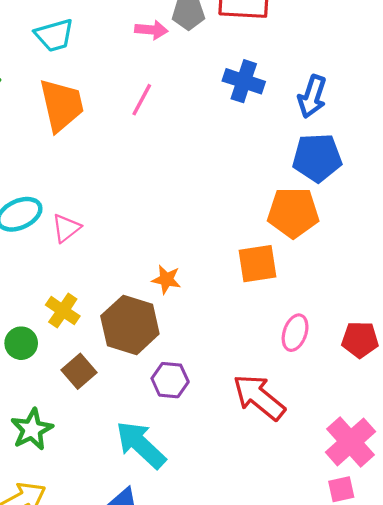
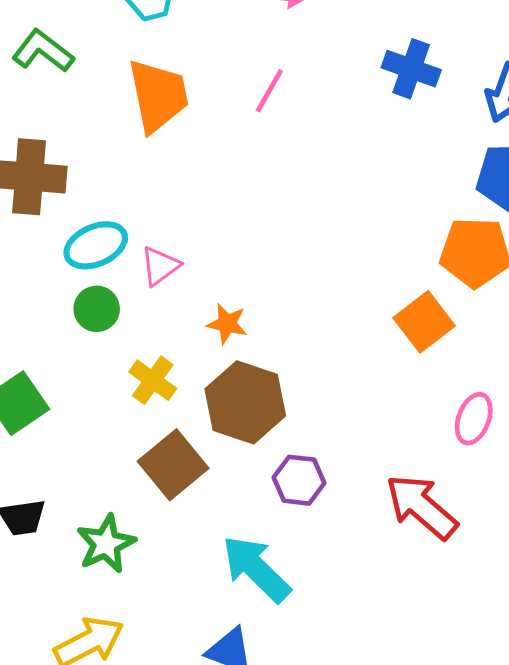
orange square: (257, 264) -> (424, 322), turned -30
orange star: (166, 279) -> (227, 324), moved
green circle: (21, 343) -> (97, 309), moved
brown square: (79, 371) -> (173, 465), size x1.4

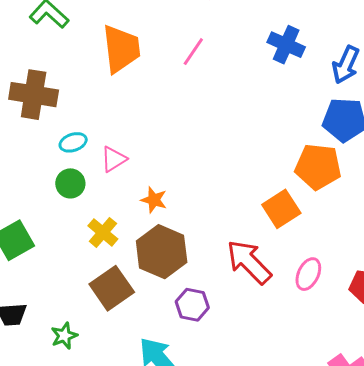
cyan ellipse: (96, 245) -> (73, 142), size x0.7
red arrow: (422, 507) -> (249, 262), moved
green star: (106, 544) -> (64, 336), size x0.7

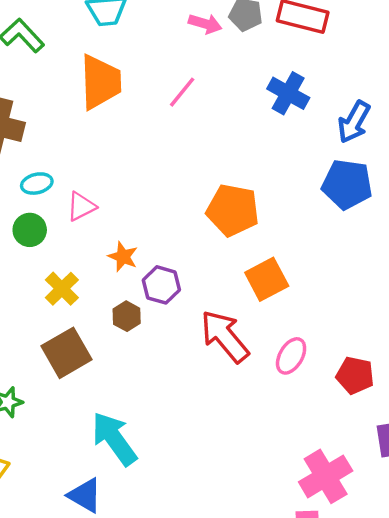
orange pentagon: (318, 167) -> (233, 210), moved
brown hexagon: (162, 252) -> (127, 316), size x0.5
purple hexagon: (192, 305) -> (161, 285), moved

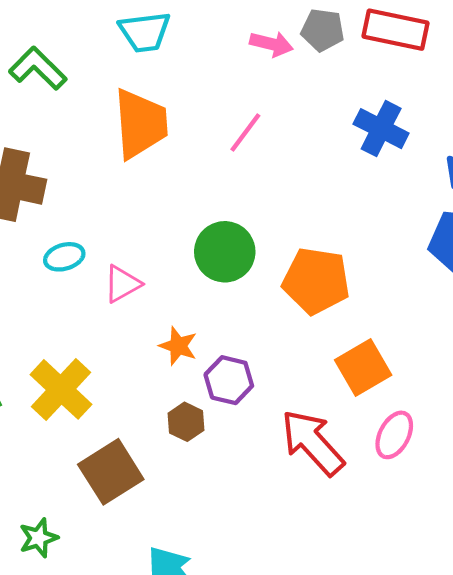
green circle: (30, 230) -> (225, 252), moved, size x1.4
yellow cross: (62, 289) -> (61, 389), moved, size x1.4
pink ellipse: (291, 356) -> (394, 435), moved

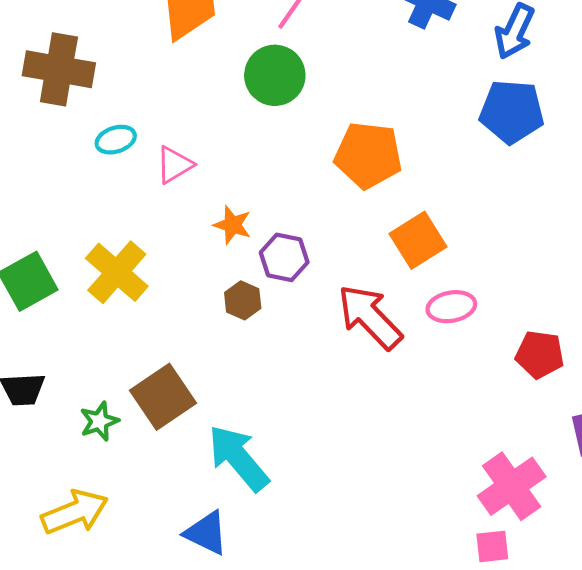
green circle: (225, 252) -> (275, 75), moved
pink ellipse: (394, 435) -> (451, 307), turned 54
brown square: (111, 472) -> (163, 397), moved

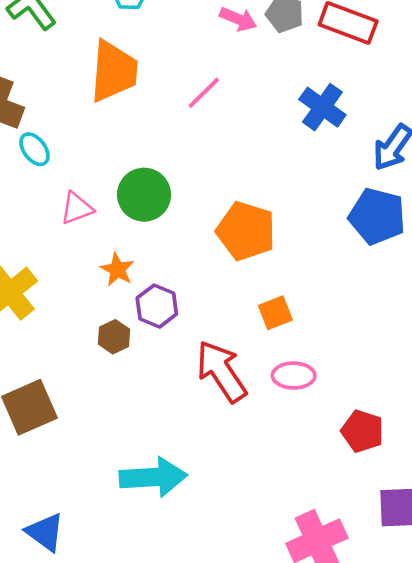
green circle: (275, 75) -> (144, 195), moved
cyan ellipse: (116, 140) -> (34, 149), moved, turned 60
orange square: (418, 240) -> (275, 313), size x0.7
cyan arrow: (238, 458) -> (153, 477), moved, turned 116

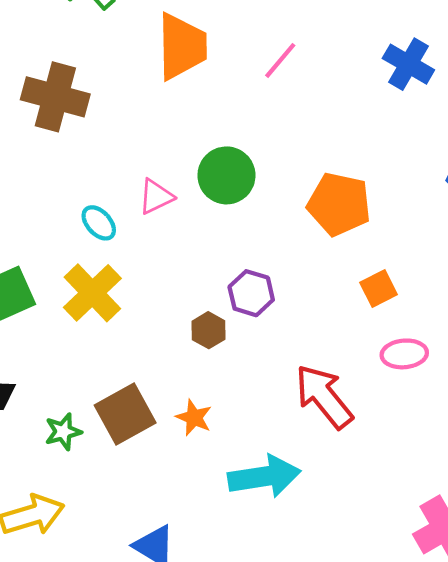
cyan ellipse: (34, 149) -> (99, 223), moved
orange star: (117, 270) -> (194, 418), moved
red arrow: (221, 371) -> (324, 396), moved

